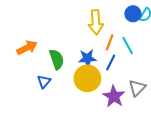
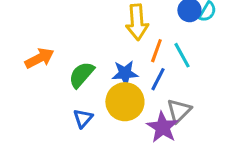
green semicircle: (57, 59) -> (81, 75), turned -120
blue triangle: (44, 82) -> (83, 118), moved
gray triangle: (137, 88) -> (179, 111), moved

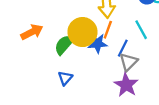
orange line: (156, 51) -> (108, 30), moved
yellow circle: (125, 102) -> (82, 32), moved
gray triangle: (179, 111) -> (128, 62), moved

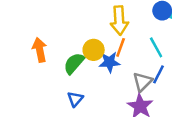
orange arrow: (32, 32) -> (40, 50), turned -75
yellow circle: (82, 32) -> (94, 50), size x0.7
blue line: (123, 48) -> (159, 74), moved

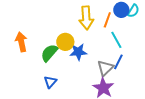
orange line: (121, 47) -> (107, 20), moved

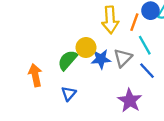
orange arrow: (21, 42) -> (35, 75), moved
blue line: (118, 62) -> (147, 71), turned -70
gray triangle: (105, 68) -> (123, 58), moved

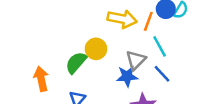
yellow arrow: (110, 20) -> (122, 19), turned -75
blue star: (101, 59) -> (127, 76), moved

